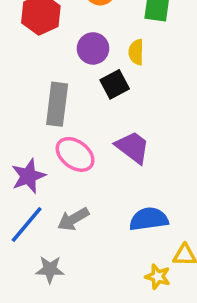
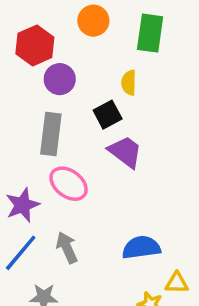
purple circle: (93, 48) -> (60, 79), moved
purple trapezoid: (133, 147) -> (125, 152), moved
gray arrow: (73, 219) -> (67, 248), turned 96

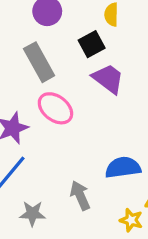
gray rectangle: (51, 134) -> (39, 62), turned -36
gray arrow: (67, 248) -> (80, 195), moved

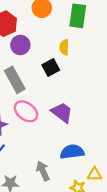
purple trapezoid: (108, 79) -> (62, 112), moved

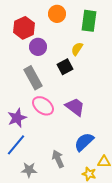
yellow semicircle: (64, 47) -> (77, 49), turned 32
blue semicircle: (72, 152) -> (84, 142), turned -35

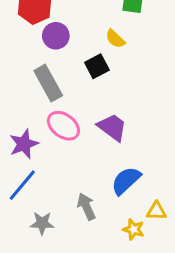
yellow semicircle: (77, 49) -> (115, 39), turned -80

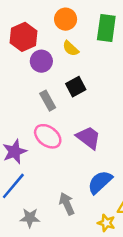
yellow semicircle: (115, 39) -> (71, 48), moved
gray rectangle: (48, 83) -> (48, 101), moved, size x0.7

